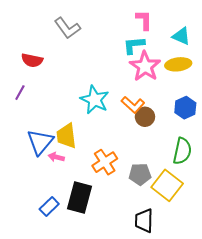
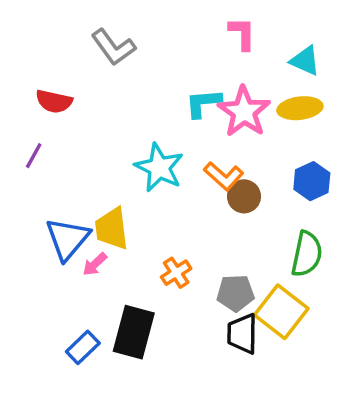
cyan L-shape: (134, 45) -> (203, 103), moved
pink arrow: (56, 157) -> (95, 264), turned -56
orange cross: (105, 162) -> (176, 273), size x0.7
black trapezoid: (144, 221) -> (242, 334), moved

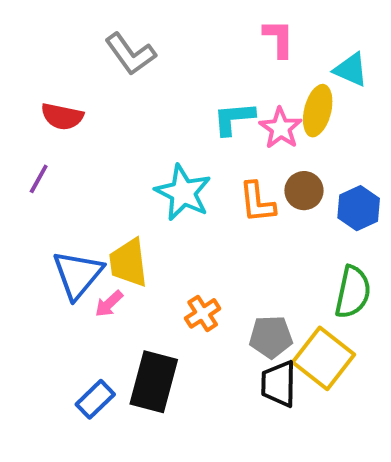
yellow ellipse: (300, 108) -> (318, 111), moved, turned -69
pink star: (244, 112) -> (281, 128), size x0.7
orange L-shape: (224, 176) -> (257, 202), turned 42
brown circle: (244, 196) -> (304, 191), moved

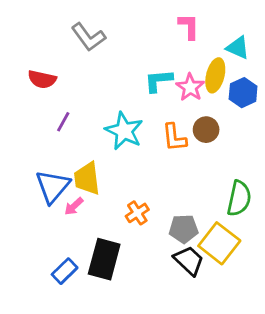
purple line: (39, 179) -> (63, 122), moved
blue hexagon: (359, 208) -> (243, 93), moved
black trapezoid: (279, 384) -> (189, 261), turned 132

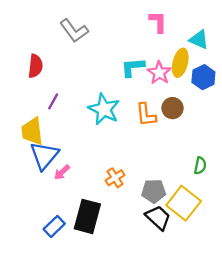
red semicircle: (42, 79) -> (35, 66), turned -95
yellow trapezoid: (87, 179) -> (32, 131), moved
green semicircle: (239, 198) -> (200, 166), size x0.6

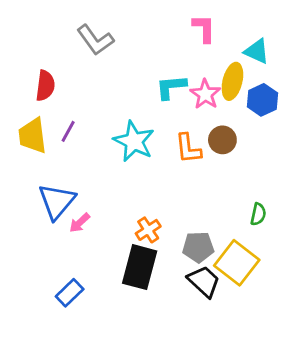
yellow trapezoid: (32, 131) -> (32, 136), moved
black rectangle: (87, 216) -> (140, 267), moved

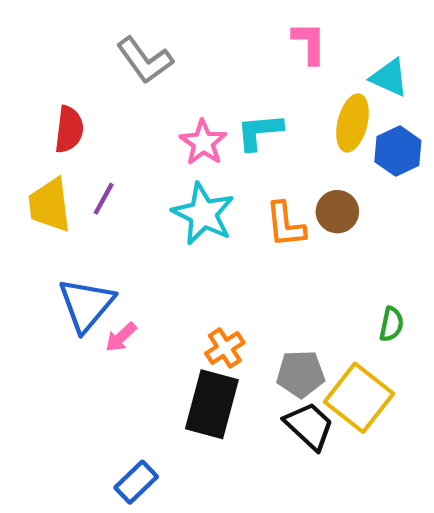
pink star: (205, 94) -> (203, 142), moved
blue rectangle: (70, 293) -> (136, 482), moved

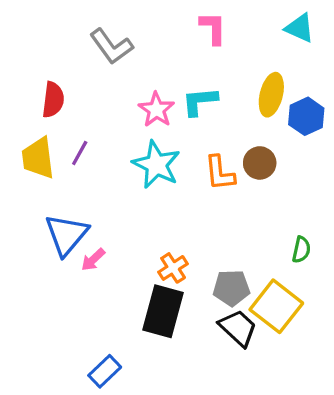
pink L-shape: (309, 43) -> (213, 28), moved
cyan triangle: (389, 78) -> (300, 28), moved

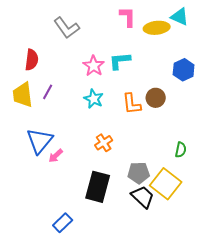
yellow ellipse: (271, 95) -> (157, 28), moved, turned 70
cyan star: (156, 165) -> (94, 99), size x0.7
orange cross: (173, 268) -> (104, 143), moved

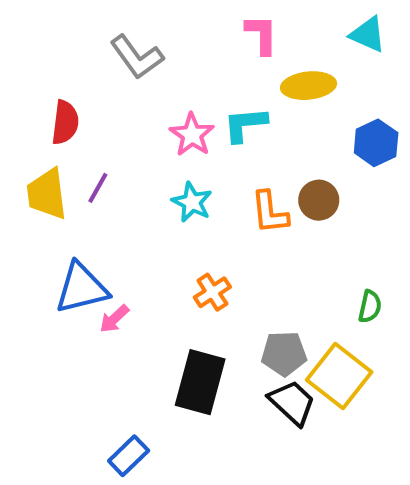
yellow ellipse: (157, 28) -> (309, 86), moved
blue triangle: (40, 141) -> (82, 288), turned 36

